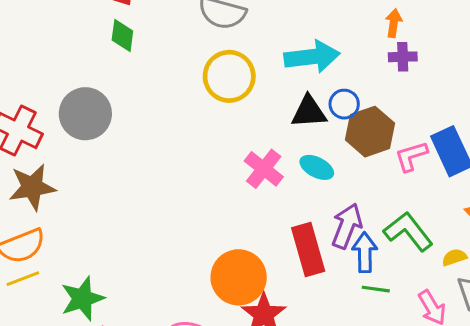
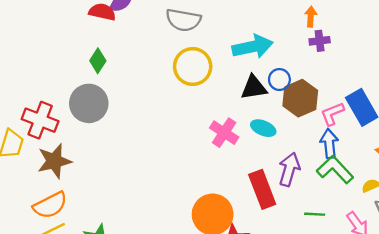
green diamond: (122, 35) -> (98, 61), moved, turned 30
blue arrow: (365, 252) -> (329, 144), moved

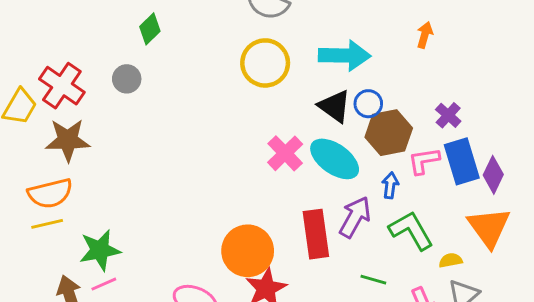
purple cross: (320, 41) -> (448, 115), moved, turned 36
black triangle: (254, 88) -> (334, 106), turned 32
gray circle: (89, 103) -> (127, 79), size x0.6
cyan ellipse: (263, 128) -> (335, 159), size x1.6
blue arrow: (329, 144) -> (390, 185), moved, size x0.7

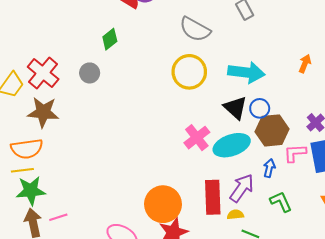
cyan ellipse: (335, 159) -> (232, 145), turned -60
green L-shape: (411, 230) -> (281, 202), size x0.7
green star: (100, 250) -> (31, 191), moved
yellow semicircle: (451, 260) -> (235, 215), moved

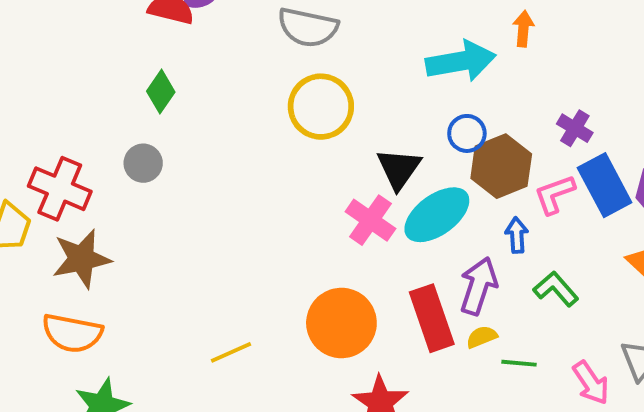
cyan arrow: (246, 72) -> (461, 61), moved
black triangle: (235, 108) -> (399, 169), moved, turned 40
orange semicircle: (27, 149) -> (72, 333), turned 36
yellow line: (22, 170) -> (231, 352), moved
orange circle: (163, 204) -> (341, 323), moved

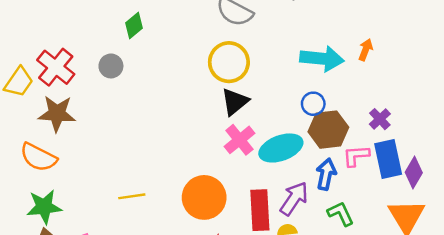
black triangle: (399, 169) -> (235, 102), moved
blue arrow: (517, 235) -> (326, 174), size x1.4

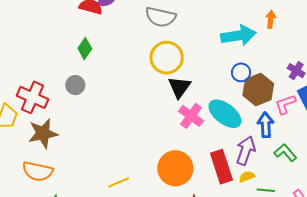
cyan ellipse: (281, 148) -> (225, 114), turned 72

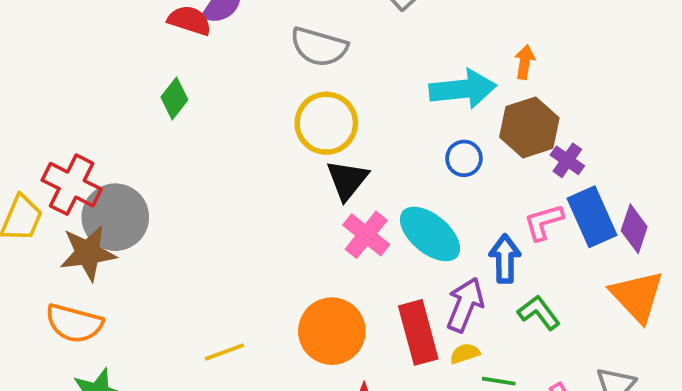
gray circle: (75, 85) -> (115, 217), moved, size x1.8
brown hexagon: (258, 89) -> (529, 127), moved

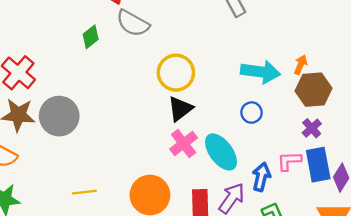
gray semicircle: (319, 47) -> (133, 23), moved
brown hexagon: (529, 127) -> (313, 90), moved
gray circle: (115, 217) -> (59, 116), moved

